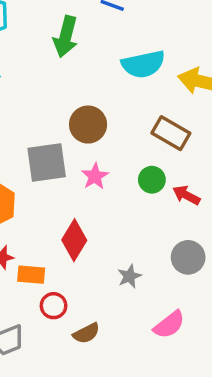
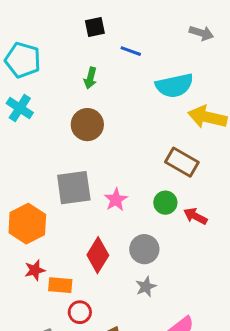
green arrow: (66, 37) -> (90, 78), size x0.6
cyan semicircle: (143, 64) -> (174, 86), moved
brown circle: (88, 125) -> (87, 125), moved
gray circle: (188, 257) -> (144, 249), moved

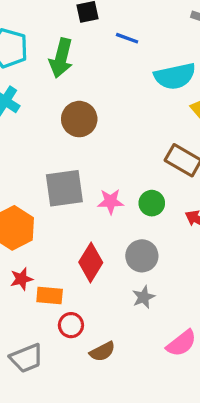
green arrow: (90, 78) -> (61, 58), moved, size x1.6
pink star: (116, 200) -> (111, 201), turned 30
green circle: (165, 203) -> (152, 203), moved

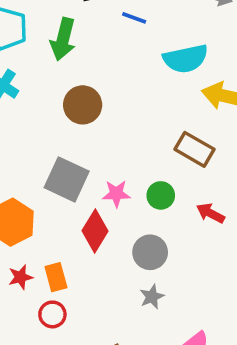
gray square: (64, 188) -> (67, 179), turned 33
red diamond: (91, 262) -> (95, 231), moved
orange rectangle: (50, 295) -> (56, 277), moved, turned 70
red circle: (71, 325) -> (52, 314), moved

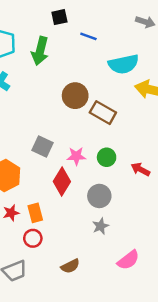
brown circle: (83, 105) -> (75, 96), moved
brown rectangle: (194, 149) -> (103, 113), moved
gray square: (67, 179) -> (43, 146), size x0.7

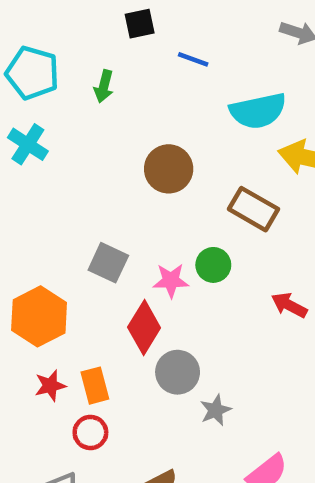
green arrow: (40, 51) -> (104, 86), size x0.6
brown rectangle: (103, 113) -> (253, 209), moved
green circle: (107, 157) -> (213, 265), moved
gray circle: (99, 196) -> (178, 372), moved

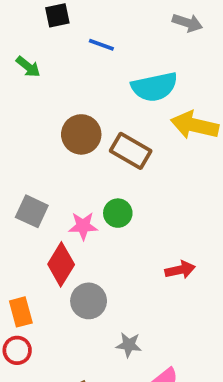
green arrow: (104, 86) -> (28, 67), turned -65
brown rectangle: (253, 209) -> (131, 151), moved
red arrow: (289, 305) -> (180, 270), moved, turned 140
gray star: (216, 410) -> (129, 345), moved, turned 30

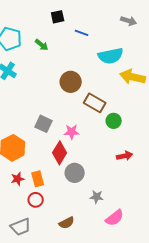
brown rectangle: (131, 151) -> (95, 103), moved
green circle: (118, 213) -> (114, 121), moved

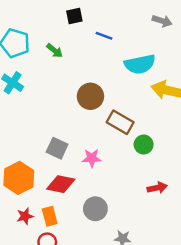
red diamond: (60, 153) -> (61, 184), moved, turned 70

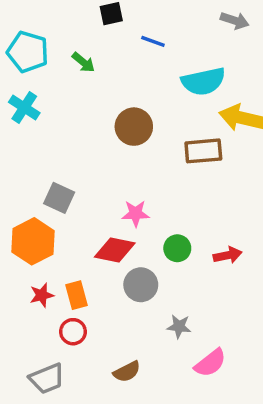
brown rectangle: (120, 122) -> (203, 151), moved, turned -35
green circle: (144, 145) -> (177, 248), moved
gray square: (57, 148) -> (59, 198), moved
red diamond: (61, 184) -> (115, 250), moved

